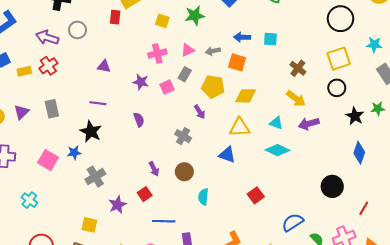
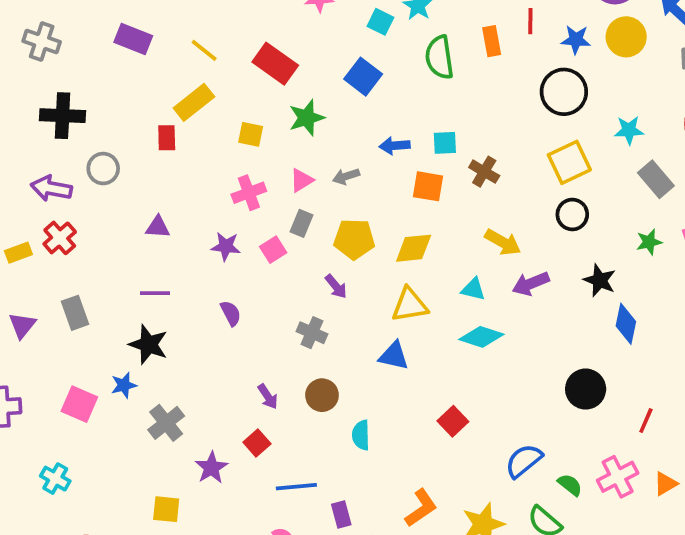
orange square: (237, 62) -> (428, 186), moved
brown cross: (298, 68) -> (484, 172), moved
black star: (355, 116) -> (600, 280), moved

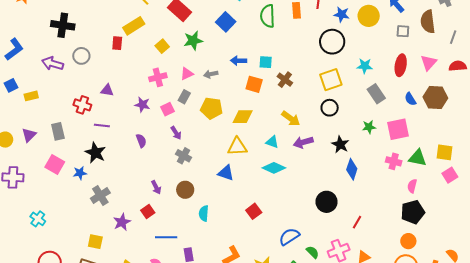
yellow square: (251, 134) -> (162, 46), turned 32
red cross: (60, 238) -> (82, 105), moved, turned -36
purple arrow: (336, 286) -> (176, 133), moved
pink square: (79, 404) -> (55, 164), moved

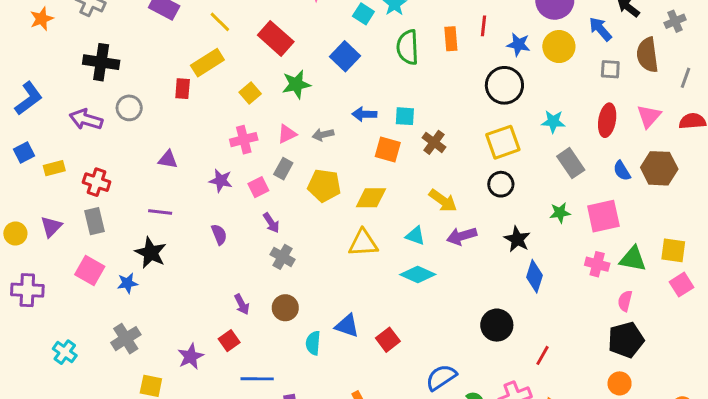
red cross: (82, 105) -> (97, 182), moved
blue triangle: (226, 173) -> (347, 326), moved
gray cross: (100, 196) -> (126, 339), moved

